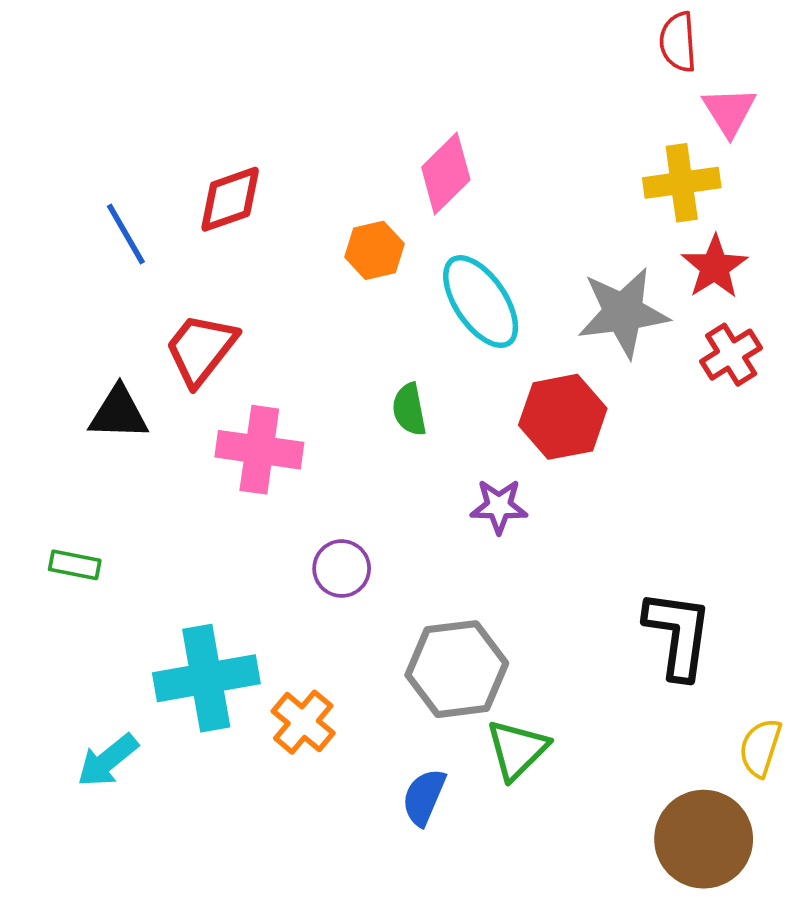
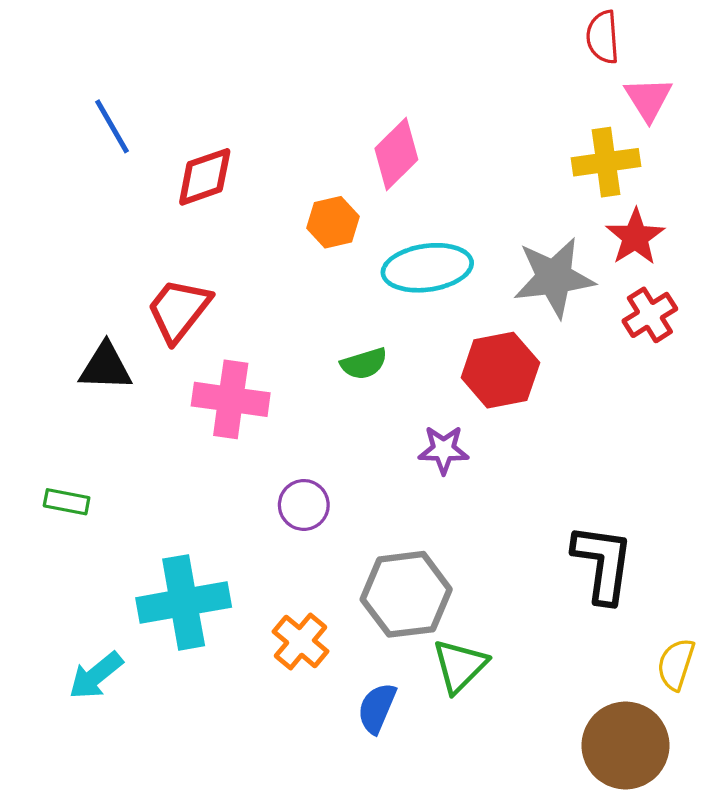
blue line: (126, 234) -> (112, 126), moved
cyan ellipse: (481, 302) -> (427, 268), turned -64
green semicircle: (409, 409) -> (364, 364), turned -96
orange cross: (303, 722) -> (301, 641), moved

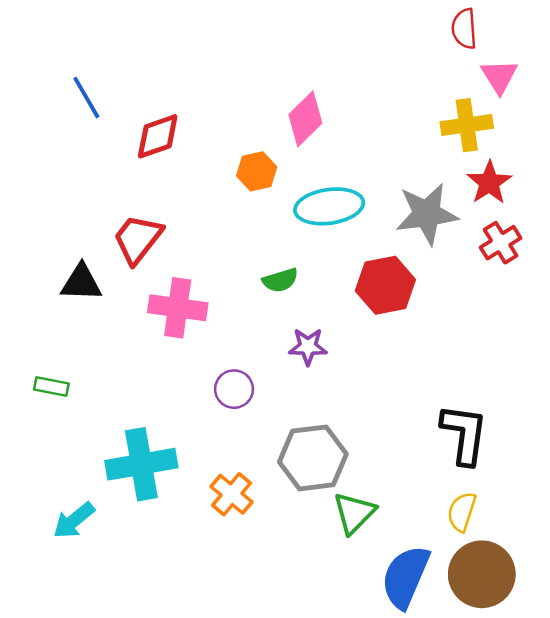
purple star: (444, 450) -> (308, 347), moved
yellow semicircle: (676, 664) -> (462, 512), moved
blue semicircle: (377, 708) -> (405, 577), moved, size x1.6

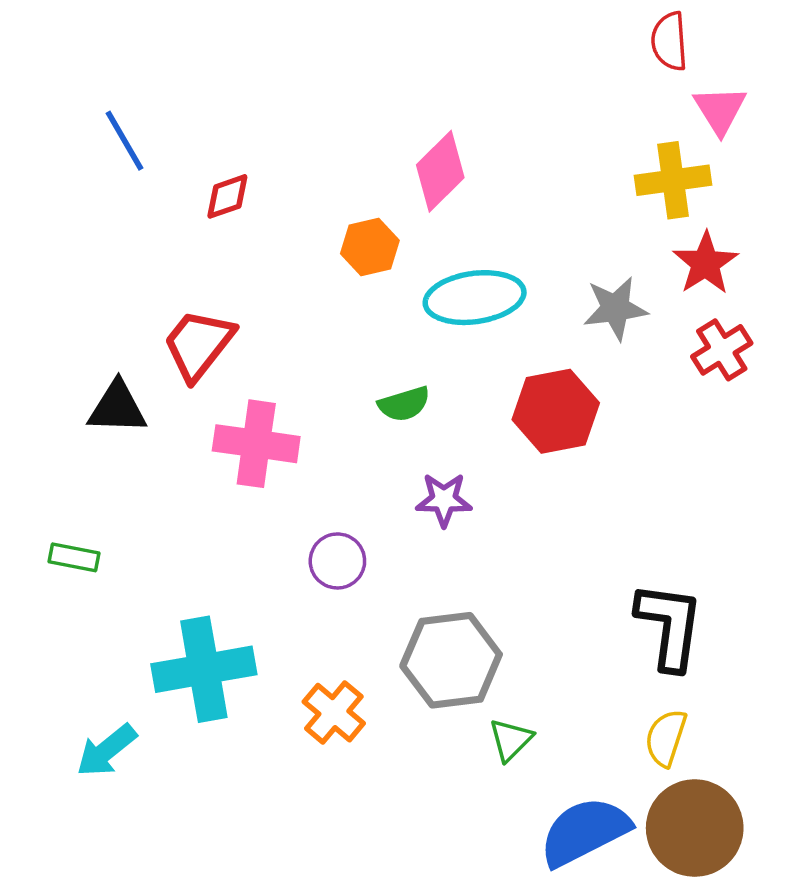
red diamond: (158, 136) -> (227, 196), size x0.7
gray star: (427, 214) -> (615, 308), size x0.7
green triangle: (354, 513) -> (511, 740), size x0.7
blue semicircle: (405, 577) -> (585, 832), turned 40

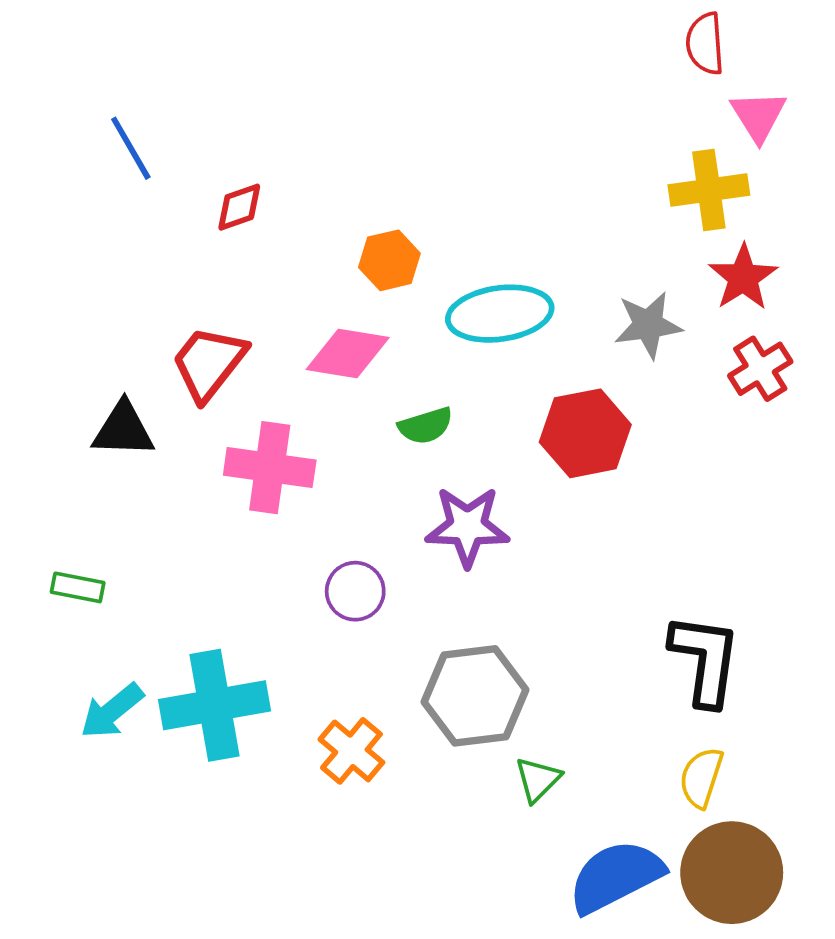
pink diamond: (440, 171) -> (348, 354), moved, turned 54
purple star: (444, 500) -> (467, 527), size x1.4
cyan arrow: (106, 750) -> (112, 711), moved

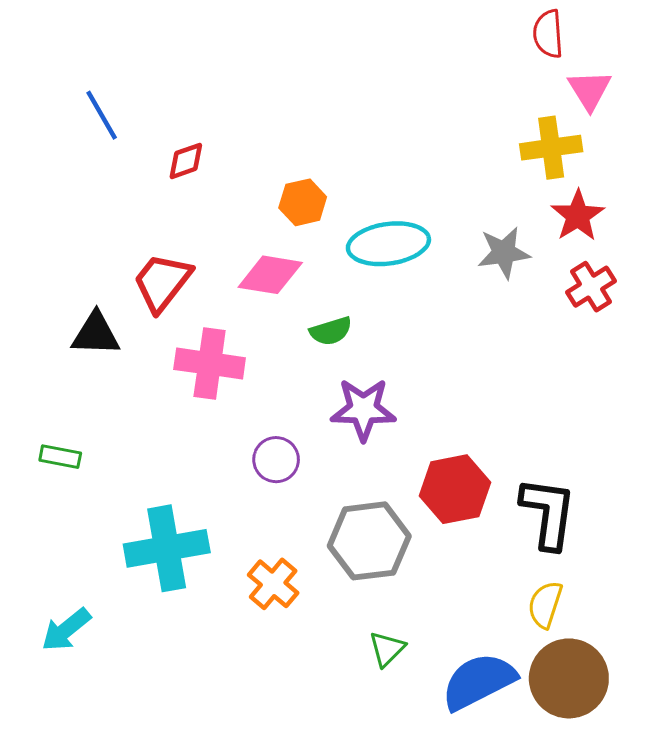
red hexagon: (585, 433) -> (455, 489), moved
cyan arrow: (112, 711) -> (66, 630), moved
green triangle: (538, 779) -> (387, 649), moved

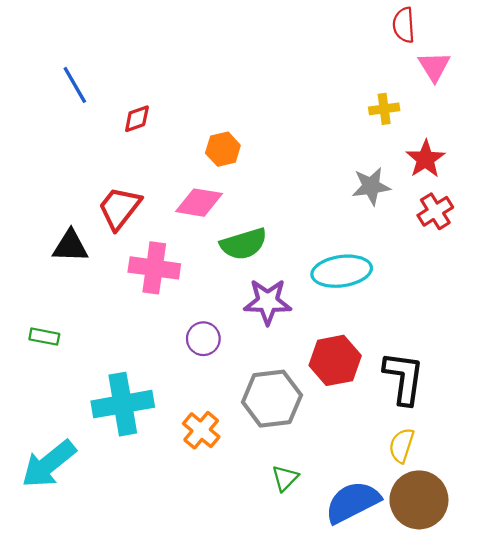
yellow cross: (551, 148) -> (384, 109), moved, size x0.7
cyan ellipse: (388, 244) -> (342, 271), moved
green semicircle: (331, 331) -> (244, 244), size x1.5
cyan arrow: (66, 630) -> (49, 464), size x1.5

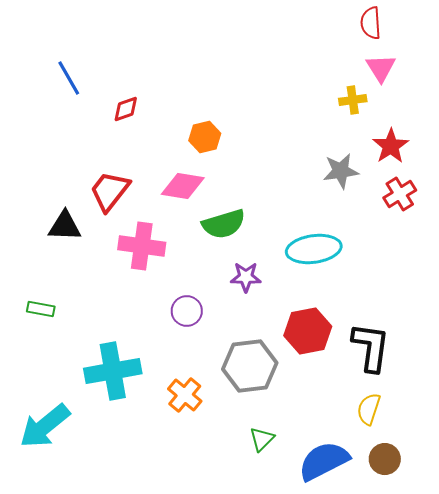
pink triangle: (434, 66) -> (381, 68), moved
purple star: (268, 302) -> (246, 277), size x0.7
brown circle: (419, 500) -> (385, 459), size x0.6

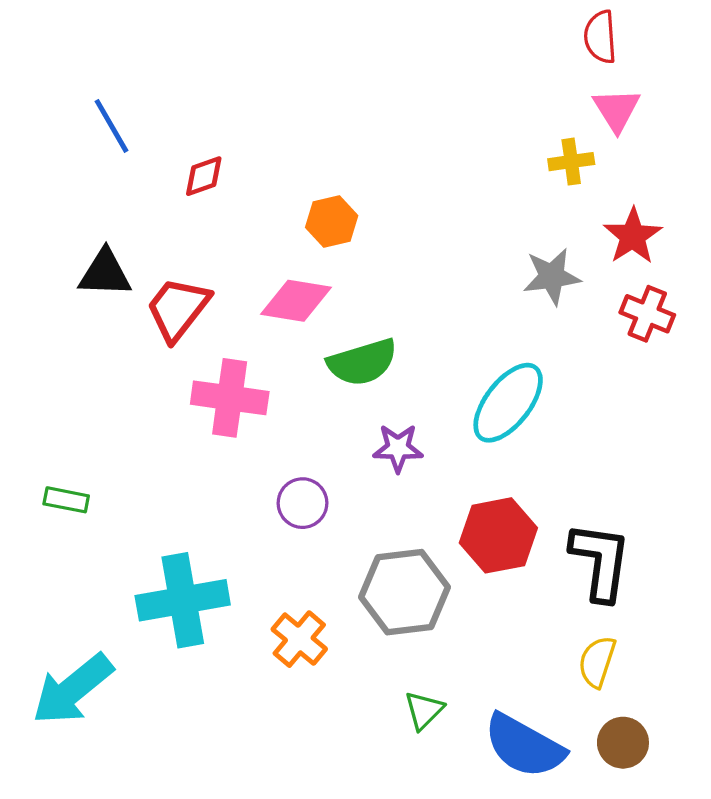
red cross: (400, 194) -> (647, 314), turned -36
black triangle: (65, 226) -> (105, 273), moved
cyan ellipse: (314, 249) -> (508, 403), turned -44
blue semicircle: (324, 461) -> (524, 746), turned -124

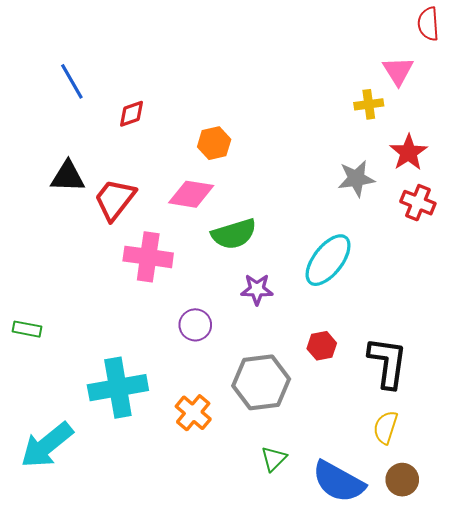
red semicircle: (600, 37) -> (428, 24), moved
green rectangle: (66, 500) -> (27, 329), moved
red hexagon: (498, 535) -> (322, 346), size x0.6

